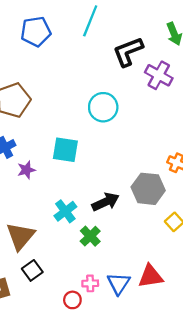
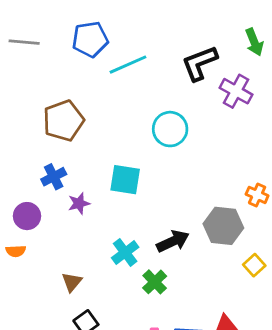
cyan line: (90, 21) -> (128, 65), moved, turned 44
brown triangle: (20, 236) -> (72, 282), size x0.6

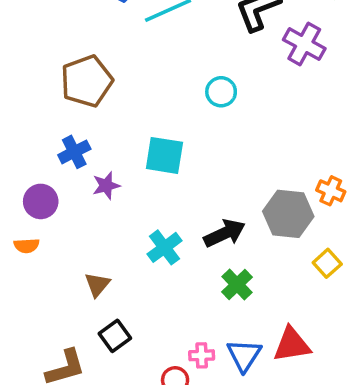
cyan circle: (170, 129) -> (221, 92), size x0.7
orange cross: (257, 195) -> (331, 191), moved
green cross: (155, 282) -> (237, 285), moved

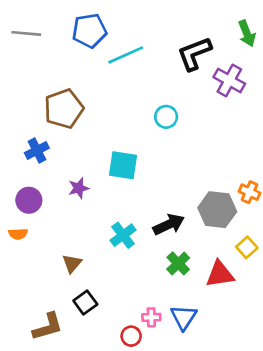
blue cross: (74, 152) -> (37, 150), moved
red triangle: (292, 345) -> (220, 274), moved

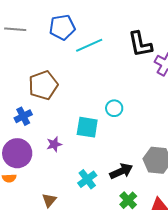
black L-shape: (194, 54) -> (140, 44), turned -80
cyan circle: (166, 117) -> (114, 108), moved
purple circle: (29, 200) -> (17, 153), size x1.5

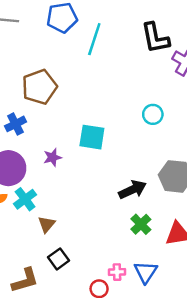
cyan line: (89, 45) -> (94, 39), turned -48
cyan circle: (114, 108) -> (153, 114), moved
cyan cross: (87, 179) -> (25, 199), moved

